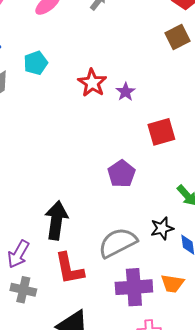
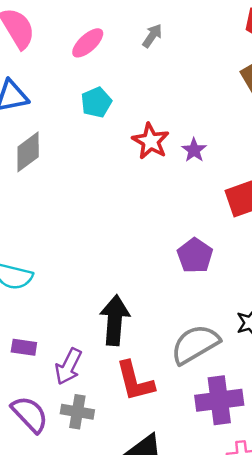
cyan pentagon: (36, 63) -> (96, 102), moved

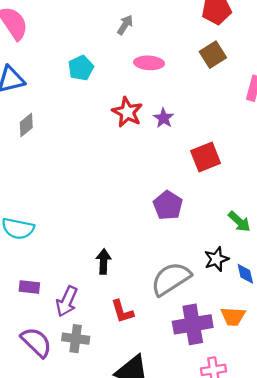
pink ellipse: (88, 43) -> (149, 63), moved, turned 48
cyan pentagon: (96, 102) -> (81, 68), moved
gray diamond: (28, 152) -> (26, 125), size x0.7
black arrow: (115, 320) -> (104, 262), size x0.6
red L-shape: (135, 381) -> (122, 311), size x0.7

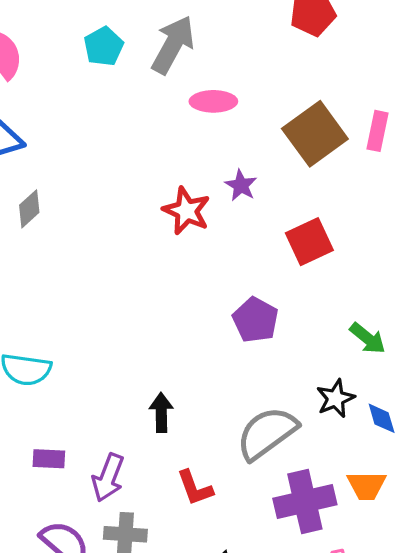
gray arrow: (125, 25) -> (173, 45), size x1.8
brown square: (213, 55) -> (315, 134), moved, size x1.5
cyan pentagon: (81, 68) -> (104, 46), moved
red star: (127, 112) -> (187, 211), moved

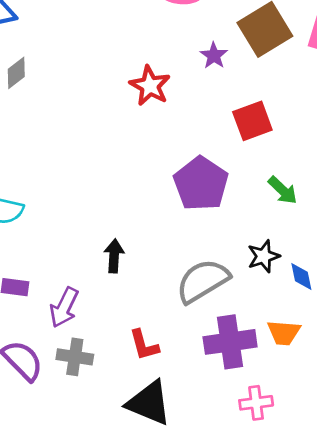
purple star: (241, 185) -> (214, 56), moved
purple pentagon: (255, 320) -> (201, 184), size x1.4
green arrow: (368, 338) -> (283, 190), moved
red L-shape: (195, 488) -> (144, 345), moved

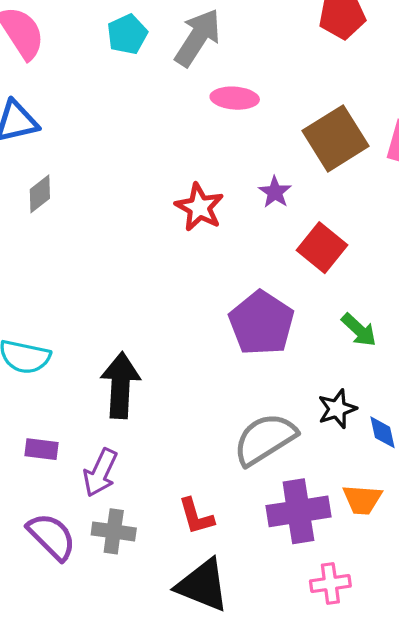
purple star: (214, 56) -> (275, 192), moved
red square: (252, 121) -> (322, 248), turned -30
black arrow: (114, 256) -> (120, 385), moved, size x1.6

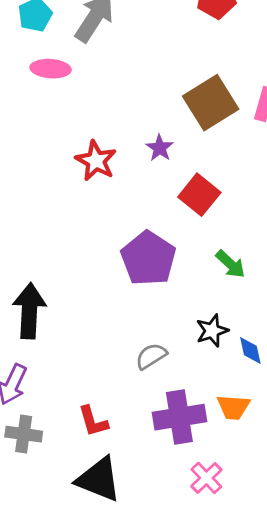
pink ellipse: (235, 98) -> (51, 69), moved
gray semicircle: (265, 439) -> (151, 356), size x0.6
pink cross: (330, 584) -> (206, 478), turned -36

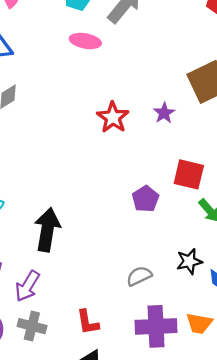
red square: (199, 195) -> (189, 174), moved, turned -32
purple pentagon: (148, 258) -> (145, 199), size x0.6

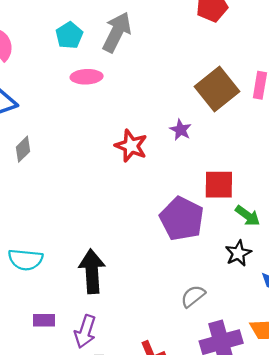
purple pentagon: (145, 199) -> (182, 219), size x1.6
black star: (189, 261) -> (238, 253), moved

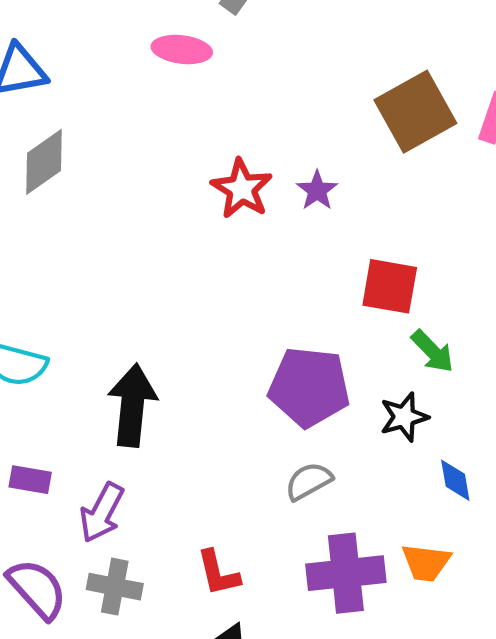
purple star: (181, 130) -> (317, 190), moved
gray diamond: (23, 149) -> (44, 162), size x1.4
purple pentagon: (182, 219) -> (309, 387), moved, turned -30

